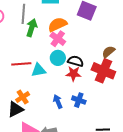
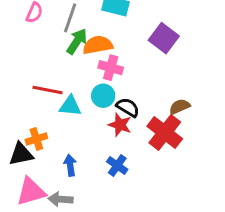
orange semicircle: (57, 25) -> (98, 45), moved
pink cross: (58, 39) -> (111, 68), turned -35
blue arrow: (58, 101) -> (70, 165), moved

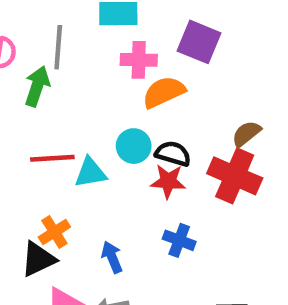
green arrow: (77, 41) -> (37, 86), moved
orange semicircle: (98, 45) -> (164, 92), moved
pink cross: (111, 68) -> (139, 60), moved

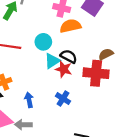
cyan circle: (134, 146) -> (43, 42), moved
cyan triangle: (90, 173) -> (52, 61), moved, turned -35
red cross: (235, 176) -> (96, 73), turned -30

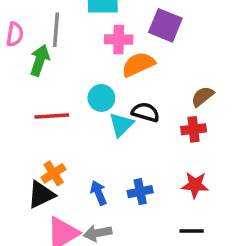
red star: (64, 69) -> (195, 185), moved
red cross: (96, 73) -> (194, 129), size x0.6
blue cross: (63, 99) -> (140, 192), moved, turned -32

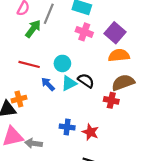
orange semicircle: (138, 64) -> (119, 55), moved
brown semicircle: (203, 96) -> (123, 83), size x1.5
red star: (195, 185) -> (90, 132), moved
blue arrow: (98, 193) -> (48, 84), moved, turned -40

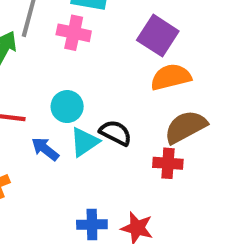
pink cross: (84, 32) -> (74, 33), moved

